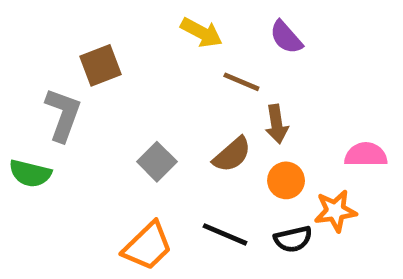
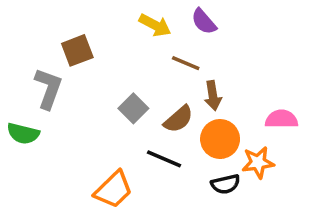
purple semicircle: (286, 37) -> (204, 22), moved
gray square: (157, 162) -> (133, 108), moved
orange circle: (286, 180) -> (220, 139), size x1.4
black line: (225, 234) -> (164, 159), moved

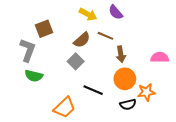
brown semicircle: (178, 119) -> (82, 40), moved
pink semicircle: (281, 119) -> (160, 57), moved
green semicircle: (23, 134) -> (34, 76), moved

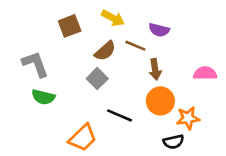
purple semicircle: (116, 12) -> (159, 30), moved, turned -35
brown square: (44, 29) -> (70, 26), moved
gray L-shape: (28, 50) -> (35, 64), turned -40
black semicircle: (128, 104) -> (174, 142), moved

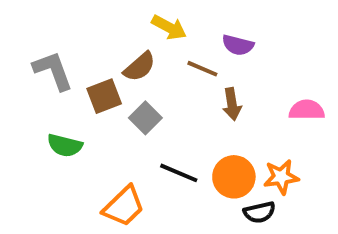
brown square: (70, 26) -> (104, 96), moved
brown semicircle: (105, 51) -> (139, 67), moved
gray L-shape: (35, 64) -> (53, 71), moved
orange circle: (160, 101) -> (234, 177), moved

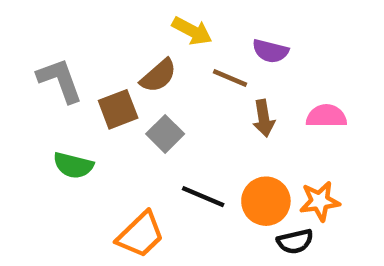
pink semicircle: (307, 110) -> (326, 116), moved

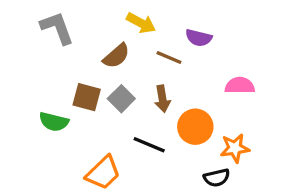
gray L-shape: (60, 80) -> (57, 28), moved
brown square: (118, 109) -> (87, 97), moved, turned 36
brown arrow: (264, 118) -> (162, 99), moved
orange circle: (266, 201) -> (195, 127), moved

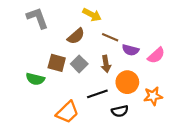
purple semicircle: (199, 38) -> (131, 50), moved
pink semicircle: (240, 86) -> (156, 55), turned 138
black line: (149, 145) -> (97, 94), turned -42
black semicircle: (217, 178) -> (120, 111), moved

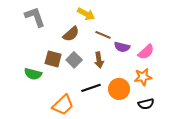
orange circle: (127, 82) -> (119, 89), moved
orange star: (153, 96) -> (143, 77), moved
black semicircle: (120, 111) -> (146, 104), moved

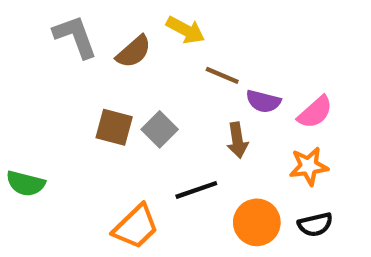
brown semicircle: (71, 34) -> (134, 52), moved
brown arrow: (99, 60) -> (237, 140), moved
green semicircle: (33, 74) -> (26, 183), moved
orange circle: (119, 89) -> (257, 222), moved

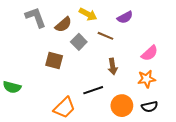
purple semicircle: (263, 101) -> (125, 17), moved, turned -42
gray square: (160, 129) -> (79, 42), moved

